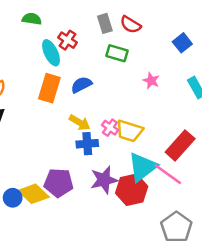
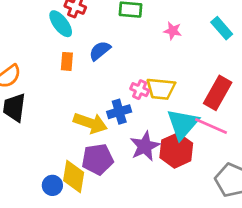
orange rectangle: (49, 88) -> (67, 61), size x0.6
yellow arrow: (80, 123) -> (90, 123), moved, size x1.4
yellow diamond: (34, 194) -> (74, 177), turned 68

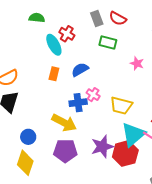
pink cross: (140, 90) -> (93, 95), moved
blue cross: (119, 112) -> (78, 103), moved
yellow diamond: (74, 177) -> (25, 163), moved
blue circle: (52, 185) -> (28, 137), moved

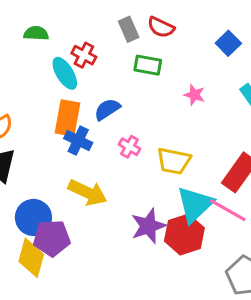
orange rectangle: (54, 74) -> (68, 118), size x1.6
blue cross: (78, 103) -> (78, 141), moved, turned 36
blue circle: (28, 137) -> (33, 217), size x1.5
purple pentagon: (65, 151) -> (52, 238), moved

